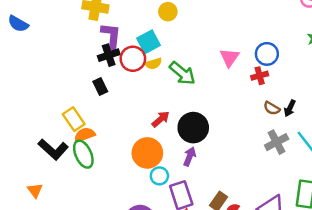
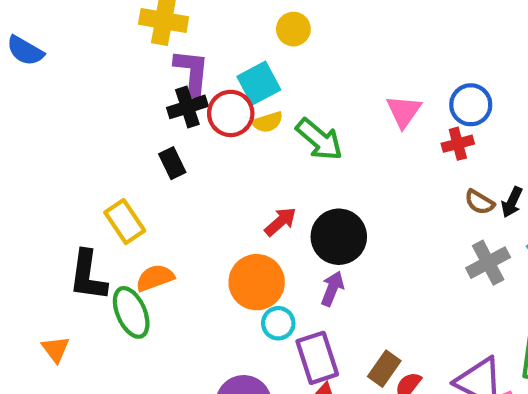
orange semicircle: (85, 135) -> (155, 278), moved
black L-shape: (53, 149) -> (88, 276), turned 56
green ellipse: (83, 154) -> (131, 312), moved

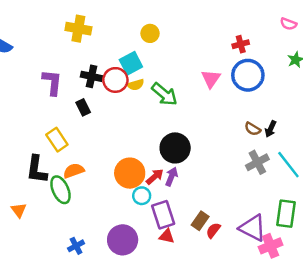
purple L-shape: (192, 72) -> (52, 82), moved
blue circle: (471, 105) -> (248, 75), size x1.4
black cross: (187, 107) -> (92, 76), turned 30
red cross: (458, 144) -> (241, 44), moved
red arrow: (280, 222) -> (155, 177), moved

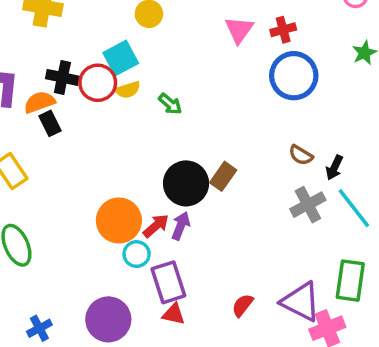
pink triangle: (211, 79) -> (239, 30), moved
green arrow: (164, 94) -> (170, 104), size x0.6
black arrow: (271, 129) -> (334, 168), moved
orange semicircle: (74, 171) -> (39, 102), moved
brown rectangle: (200, 221) -> (223, 176), moved

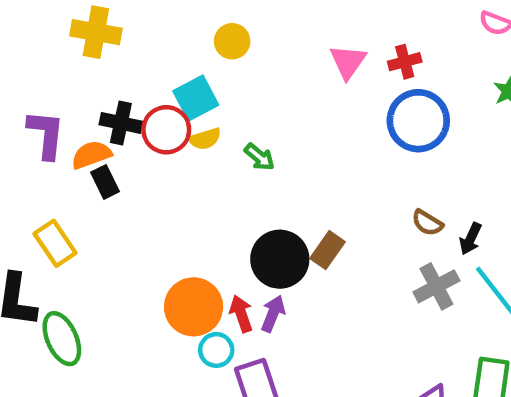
red arrow: (156, 226) -> (241, 314), turned -68

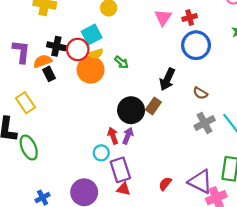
black arrow: (470, 239) -> (167, 79), moved, size x1.5
orange circle: (194, 307) -> (91, 70), moved

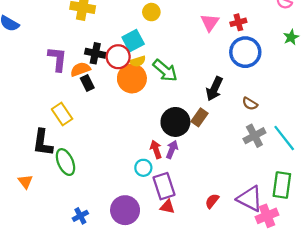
green arrow: (121, 62) -> (165, 70), size x1.6

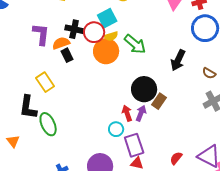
brown rectangle: (199, 117) -> (159, 101), moved

